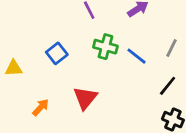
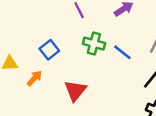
orange arrow: (41, 107) -> (34, 78), moved

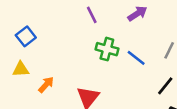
blue square: (49, 50) -> (26, 36), moved

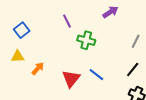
purple line: (92, 15) -> (67, 21), moved
blue line: (136, 58) -> (96, 75), moved

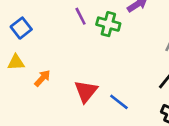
green cross: (86, 40) -> (108, 24), moved
blue line: (96, 75) -> (119, 102), moved

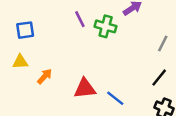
blue square: (21, 28) -> (25, 30), turned 30
red triangle: (86, 91) -> (85, 89), turned 45

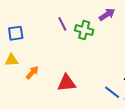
blue line: (115, 98) -> (112, 92), moved

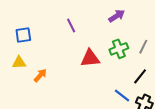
green cross: (84, 30) -> (119, 49), moved, turned -36
red triangle: (67, 83) -> (90, 58), moved

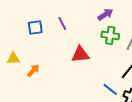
blue square: (23, 35) -> (35, 27), moved
green cross: (119, 49) -> (110, 35), moved, turned 30

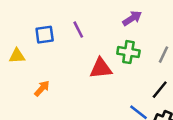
green cross: (110, 35) -> (128, 52), moved
yellow triangle: (13, 58) -> (17, 56), moved

